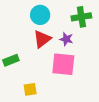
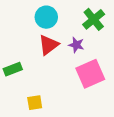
green cross: (81, 17) -> (94, 19), turned -30
pink square: (63, 64) -> (90, 74), moved, turned -30

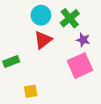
green cross: (94, 19) -> (70, 18), moved
purple star: (76, 45) -> (83, 40), moved

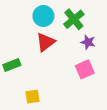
pink square: (80, 66) -> (85, 69), size x0.7

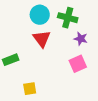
green cross: (74, 19) -> (68, 18), turned -36
red triangle: (46, 42) -> (42, 39), turned -30

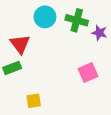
red triangle: (42, 39) -> (20, 44), moved
purple star: (81, 39) -> (99, 33), moved

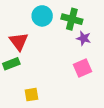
purple star: (99, 33) -> (84, 38), moved

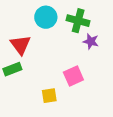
pink square: (83, 68) -> (73, 76), moved
yellow square: (32, 95) -> (49, 96), moved

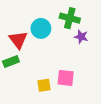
cyan circle: (46, 17) -> (41, 28), moved
pink square: (73, 76) -> (66, 78), moved, turned 30

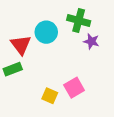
pink square: (66, 78) -> (74, 88), turned -36
yellow square: (44, 85) -> (50, 96), turned 32

